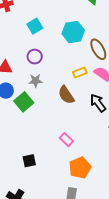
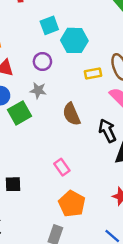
cyan hexagon: (73, 32) -> (74, 40), moved
yellow rectangle: (80, 73) -> (93, 74), moved
orange pentagon: (80, 168) -> (72, 204), turned -30

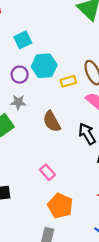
cyan hexagon: (74, 40) -> (44, 66), moved

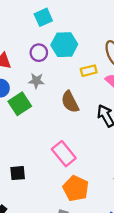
yellow rectangle: (68, 81) -> (89, 71), moved
pink rectangle: (47, 172) -> (64, 154), size x1.5

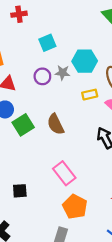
cyan hexagon: (64, 45) -> (85, 61), moved
gray star: (36, 81) -> (62, 73), moved
brown semicircle: (70, 102) -> (56, 124), moved

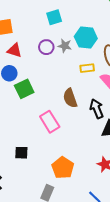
brown semicircle: (56, 124) -> (70, 98), moved
pink rectangle: (64, 173) -> (50, 122), moved
black square: (20, 191) -> (21, 153), moved

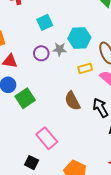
pink rectangle: (50, 122) -> (47, 138), moved
black square: (21, 153) -> (32, 163), turned 32

